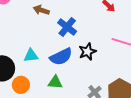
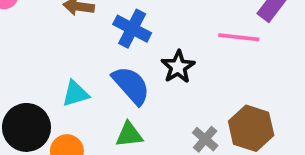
blue semicircle: (61, 57) -> (131, 85), turned -95

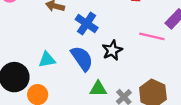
green triangle: (129, 135) -> (98, 89), moved

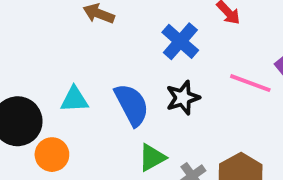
blue cross: (87, 23) -> (180, 41), moved
green triangle: (98, 89) -> (152, 158), turned -36

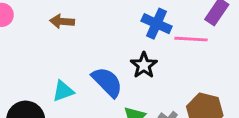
blue cross: (180, 41) -> (157, 24), moved

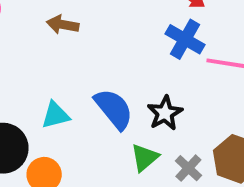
black star: (144, 65) -> (165, 113), moved

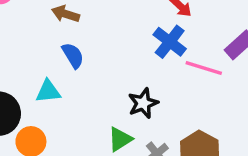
blue semicircle: (114, 109) -> (73, 55), moved, size x0.7

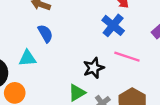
pink line: (204, 68) -> (127, 57), moved

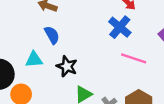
black star: (94, 68) -> (67, 66), moved, turned -30

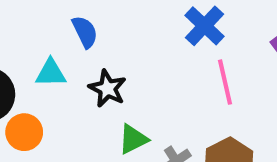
pink line: (134, 58) -> (225, 82), turned 55

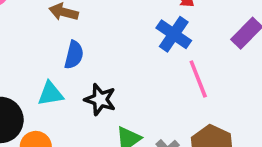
blue semicircle: (85, 32) -> (74, 55), turned 48

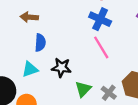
pink line: (198, 79) -> (101, 47), moved

